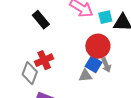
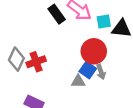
black rectangle: (41, 20) -> (57, 14), moved
gray diamond: (30, 73) -> (16, 59), moved

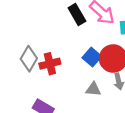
blue square: (88, 70) -> (92, 57), moved

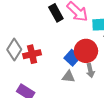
blue square: (92, 57) -> (72, 58), moved

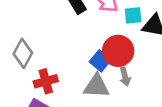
red cross: (32, 54) -> (46, 81), moved
gray triangle: (68, 77) -> (96, 86), size x1.5

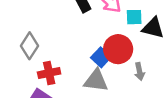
gray arrow: (125, 77) -> (139, 72), moved

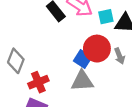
gray arrow: (139, 72) -> (119, 56), moved

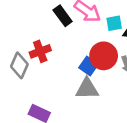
red cross: (38, 82) -> (40, 51), moved

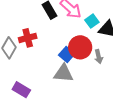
cyan square: (114, 23) -> (92, 21), turned -32

